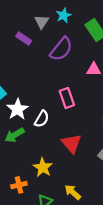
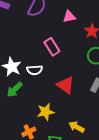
white semicircle: (42, 119) -> (35, 70), turned 70
yellow star: (43, 167) -> (46, 112), turned -30

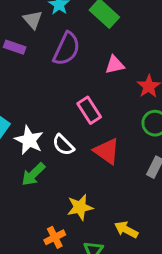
white semicircle: (35, 70) -> (63, 145), turned 49
red triangle: (65, 85) -> (107, 151), moved

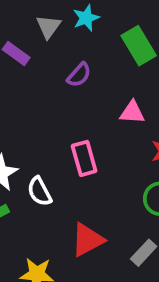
purple semicircle: (67, 49) -> (79, 75), size x0.6
red triangle: (107, 151) -> (87, 240), moved, turned 40

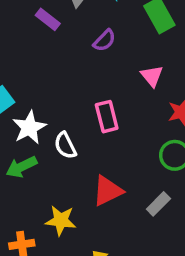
pink triangle: (132, 112) -> (152, 76), turned 45

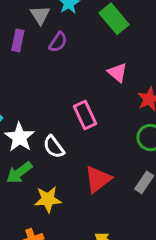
purple rectangle: (48, 19) -> (18, 40), turned 75
purple semicircle: (104, 40) -> (58, 42), moved
yellow star: (61, 220) -> (48, 199), moved

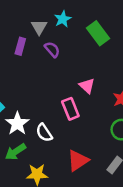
purple semicircle: (58, 42) -> (52, 49), turned -77
pink triangle: (117, 72) -> (87, 86), moved

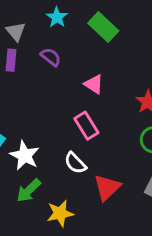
gray triangle: (39, 27) -> (16, 32), moved
pink triangle: (87, 86) -> (94, 84), moved
white semicircle: (44, 133) -> (75, 163), moved

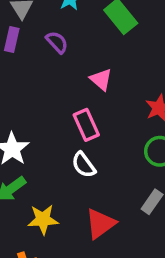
white semicircle: (75, 163) -> (84, 165), moved
red triangle: (107, 187) -> (100, 224), moved

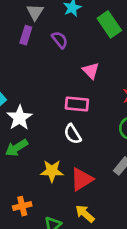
pink rectangle: (86, 125) -> (77, 104), turned -65
yellow star: (43, 219) -> (52, 171), moved

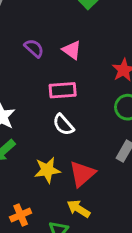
purple semicircle: (60, 40) -> (34, 48), moved
yellow arrow: (85, 214) -> (79, 209), moved

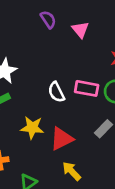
pink rectangle: (63, 90) -> (87, 88), moved
yellow arrow: (79, 209) -> (72, 171), moved

